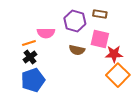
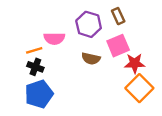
brown rectangle: (100, 14) -> (118, 16), turned 56
pink square: (100, 39) -> (118, 46), turned -36
black cross: (30, 57) -> (35, 67), turned -32

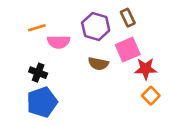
orange line: (34, 50) -> (37, 28), moved
orange square: (139, 88) -> (151, 96), size x0.6

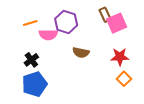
purple hexagon: (96, 27) -> (66, 22), moved
pink square: (128, 50) -> (117, 23), moved
black cross: (38, 73) -> (31, 60), turned 32

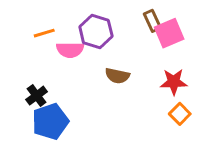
black cross: (31, 60) -> (37, 96), moved

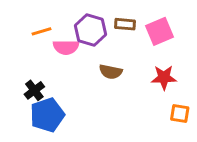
brown rectangle: (152, 21) -> (125, 24), moved, turned -60
orange square: (180, 114) -> (180, 113), moved, turned -36

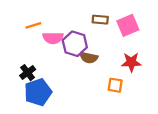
purple hexagon: (90, 30) -> (75, 44), moved
orange square: (180, 113) -> (115, 85), moved

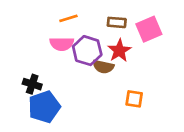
orange line: (33, 25) -> (68, 18), moved
red star: (131, 62) -> (119, 51), moved, turned -30
black cross: (28, 73) -> (32, 84), turned -35

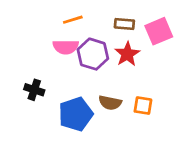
brown semicircle: (103, 67) -> (110, 103), moved
blue pentagon: (44, 107) -> (76, 114), moved

